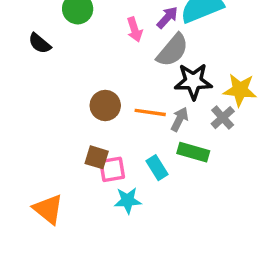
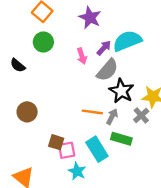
black star: (193, 81) -> (121, 91), turned 30
brown circle: (105, 105) -> (27, 112), moved
cyan rectangle: (157, 168) -> (97, 149), size x1.5
cyan star: (128, 200) -> (77, 171), turned 30

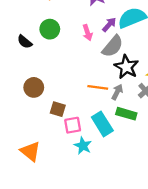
green circle: (43, 42) -> (50, 29), moved
brown square: (56, 142) -> (58, 109), moved

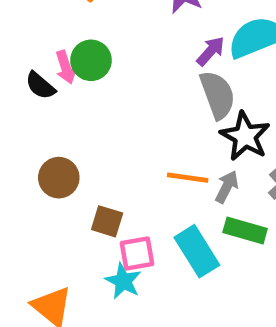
pink arrow: (87, 33) -> (66, 67), moved
gray semicircle: (113, 46) -> (217, 95), turned -60
cyan star: (83, 146) -> (123, 281), moved

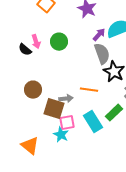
green circle: (91, 60) -> (59, 42), moved
gray arrow: (227, 187) -> (66, 99), moved, turned 56
brown square: (107, 221) -> (54, 109), size x1.5
green rectangle: (245, 231) -> (114, 113), turned -60

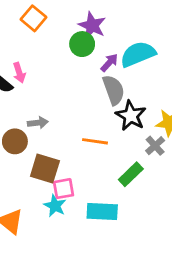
green circle: (59, 42) -> (82, 44), moved
gray arrow: (66, 99) -> (38, 123), moved
cyan rectangle: (93, 122) -> (102, 211), moved, turned -55

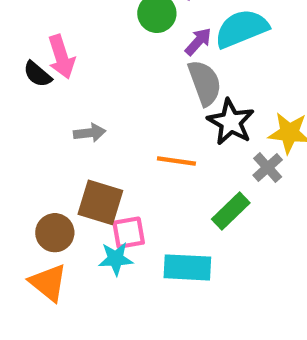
pink arrow: (19, 73) -> (61, 57), size x1.4
brown circle: (15, 141) -> (55, 233), moved
cyan star: (55, 206) -> (116, 259), turned -30

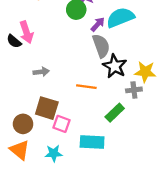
gray cross: (268, 168) -> (134, 90), turned 35
pink square: (129, 233) -> (61, 124), turned 30
cyan star: (116, 259) -> (54, 153), moved

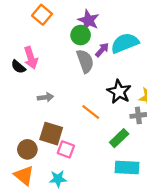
gray semicircle: (101, 46) -> (85, 61), moved
orange line: (86, 87) -> (91, 112), turned 30
cyan rectangle: (92, 142) -> (127, 168), moved

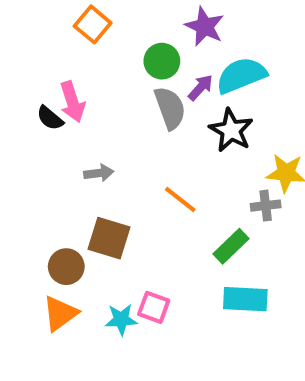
purple star: (88, 20) -> (205, 27), moved
black star: (119, 92) -> (231, 130), moved
pink square: (66, 149) -> (154, 307), moved
orange triangle: (24, 175) -> (60, 313), turned 45

